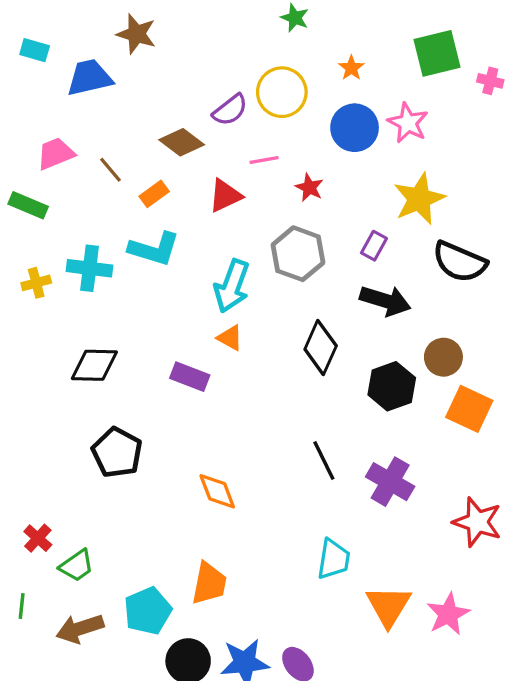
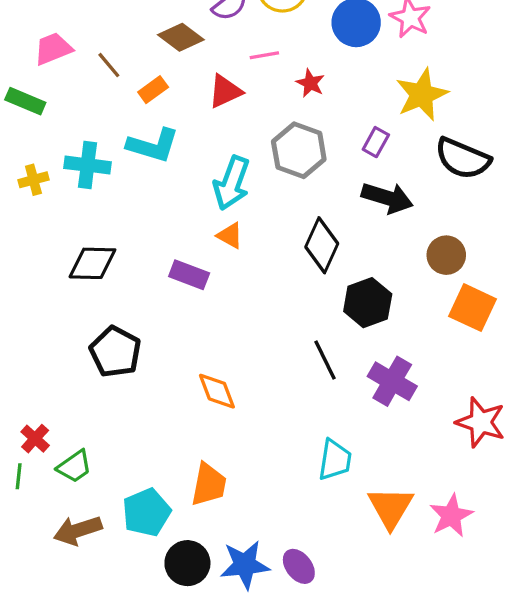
black hexagon: (392, 386) -> (368, 303), moved
green line: (22, 606) -> (19, 476), moved

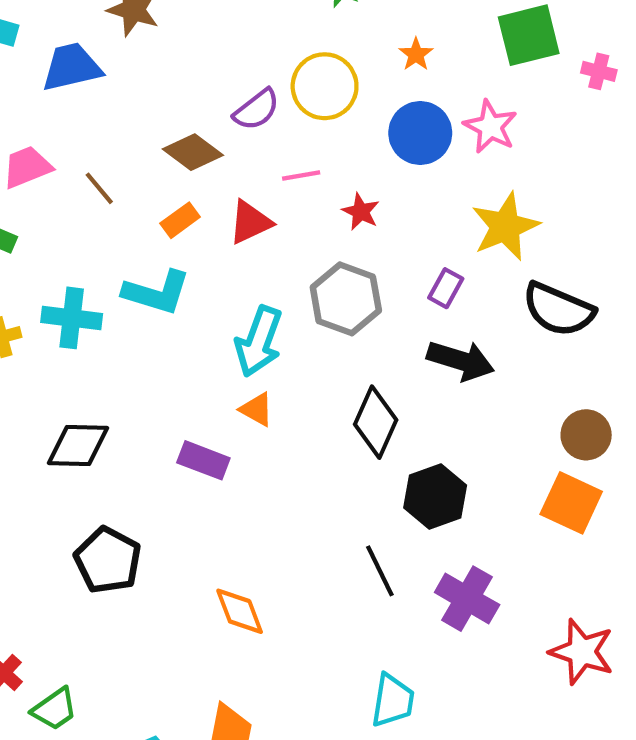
orange rectangle: (153, 90) -> (180, 220), moved
brown circle: (446, 255) -> (586, 435), moved

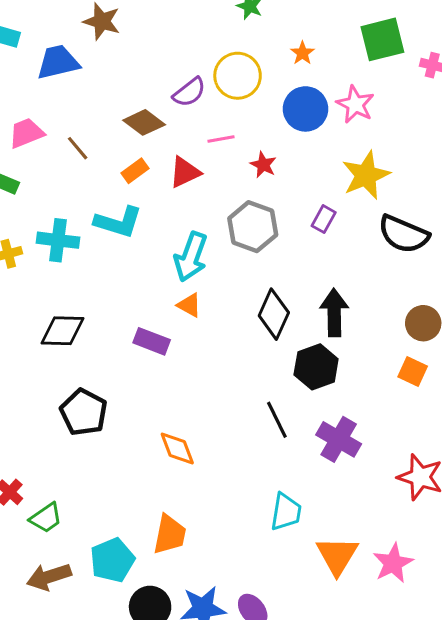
black arrow: (461, 360) -> (334, 313), moved, turned -108
orange square: (571, 503) -> (413, 371), size x0.7

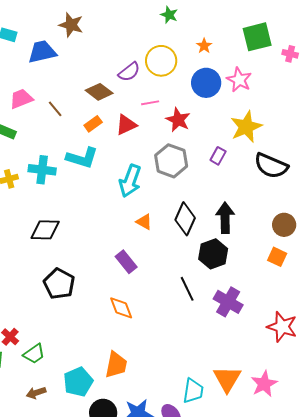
red star: (263, 165) -> (178, 120), size x1.4
orange triangle: (189, 305) -> (144, 222), moved
purple rectangle: (152, 341) -> (126, 262), moved, turned 30
cyan trapezoid: (286, 512) -> (193, 391), moved
brown arrow: (49, 577) -> (36, 393), size x0.7

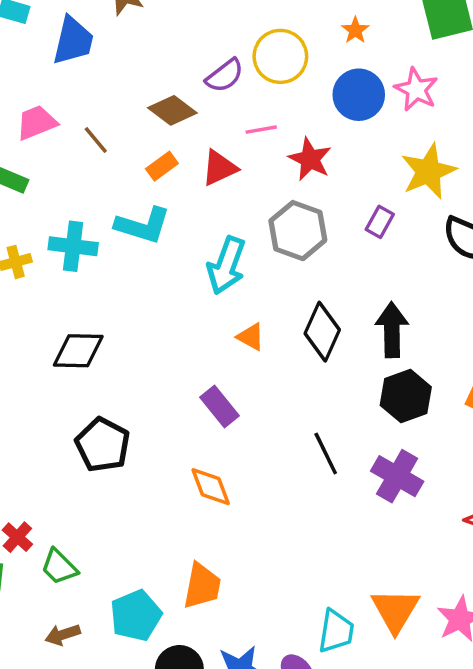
blue trapezoid: (42, 52) -> (73, 41), turned 116
black hexagon: (213, 254) -> (406, 396), moved
green trapezoid: (34, 354) -> (59, 567), turned 80

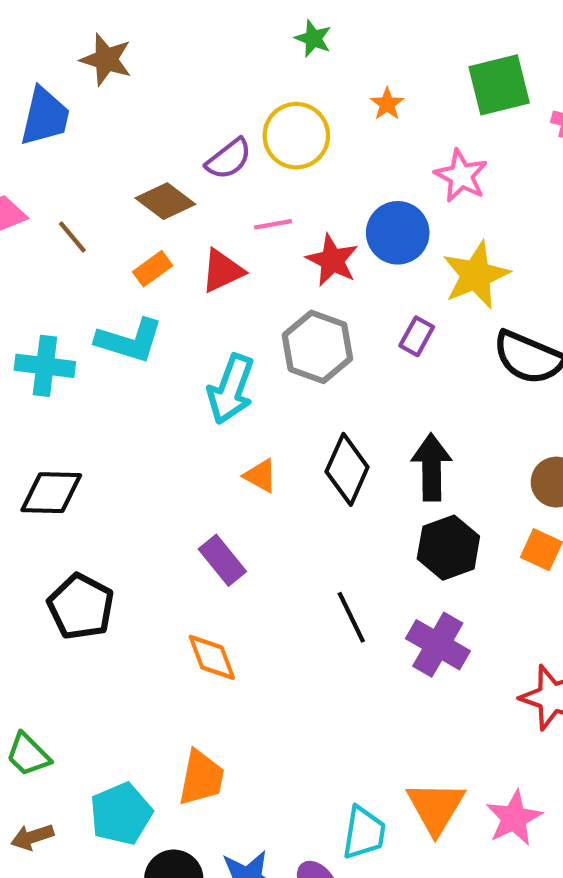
blue circle: (359, 95) -> (398, 233), moved

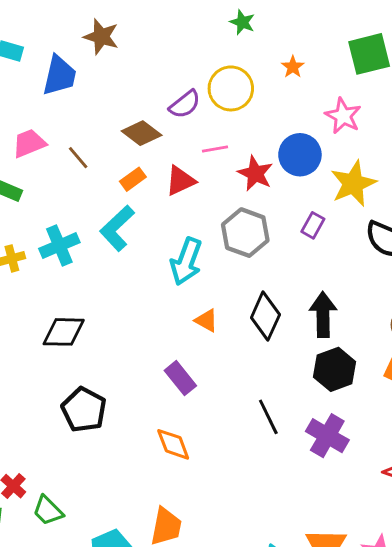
cyan L-shape: (129, 341) -> (117, 228), turned 120
cyan cross: (45, 366) -> (59, 245), turned -30

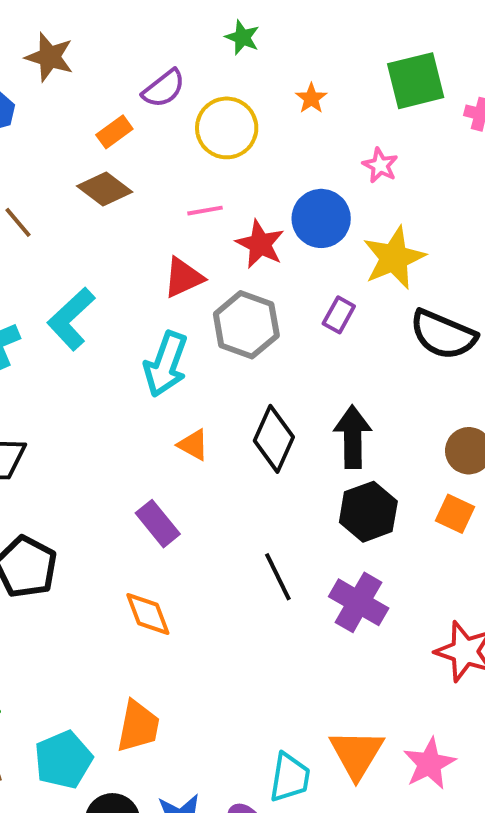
purple semicircle: (185, 104) -> (164, 89), moved
pink star: (343, 116) -> (380, 165), size x0.7
orange rectangle: (133, 179) -> (114, 132), moved
red triangle: (180, 181) -> (183, 278), moved

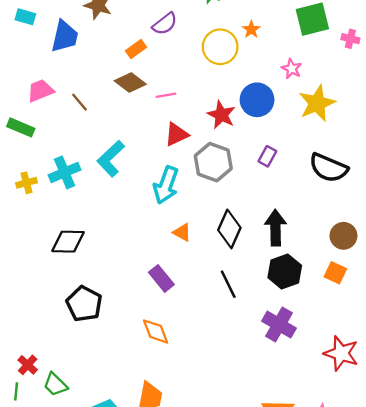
yellow circle: (227, 128) -> (220, 47), moved
pink line: (205, 211) -> (166, 95), moved
yellow star: (394, 258) -> (317, 103), moved
black line: (278, 577) -> (228, 284), moved

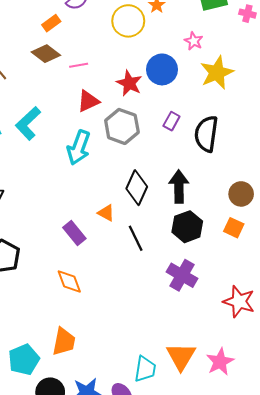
black semicircle: (328, 168) -> (206, 134), moved, turned 75
orange triangle: (182, 232) -> (106, 213), moved

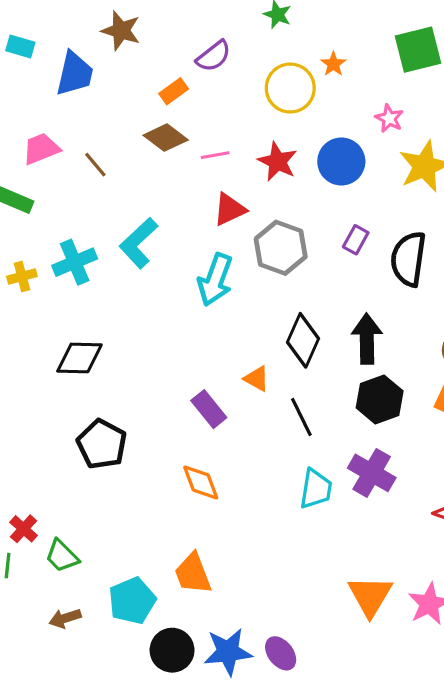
red star: (129, 83) -> (277, 161), moved
orange trapezoid: (64, 342) -> (193, 574), turned 148
cyan trapezoid: (145, 369) -> (316, 489), moved

